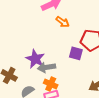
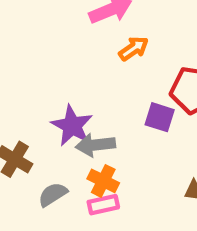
orange arrow: (63, 22) -> (134, 49), turned -72

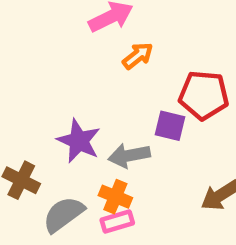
gray arrow: (95, 145) -> (129, 155), moved
gray semicircle: (53, 194) -> (63, 214), size x1.4

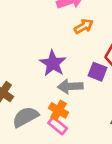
purple star: (79, 141) -> (53, 63), moved
pink rectangle: (117, 221) -> (58, 126), turned 48

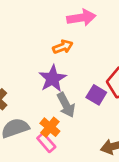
orange arrow: (84, 26) -> (63, 47), moved
gray arrow: (70, 86) -> (66, 105), turned -125

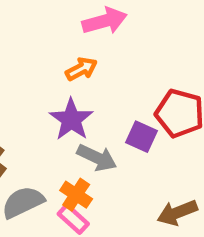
gray arrow: (66, 105) -> (97, 158), turned -30

